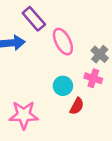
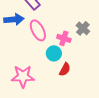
pink ellipse: (63, 42) -> (38, 30), moved
pink cross: (93, 78) -> (64, 38), moved

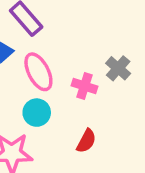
cyan circle: (54, 53) -> (37, 113), moved

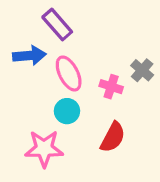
red semicircle: (86, 141) -> (113, 137), size x1.4

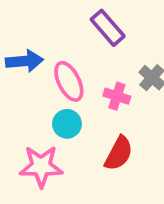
purple rectangle: (57, 25) -> (108, 28), moved

